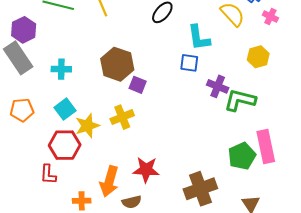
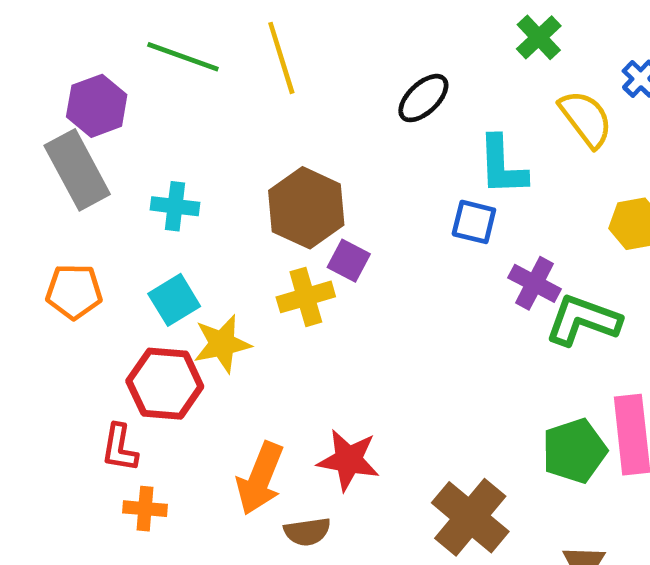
yellow cross: (122, 117) -> (306, 297), moved
brown cross: (200, 189) -> (470, 517), turned -36
orange cross: (82, 201) -> (145, 509), moved

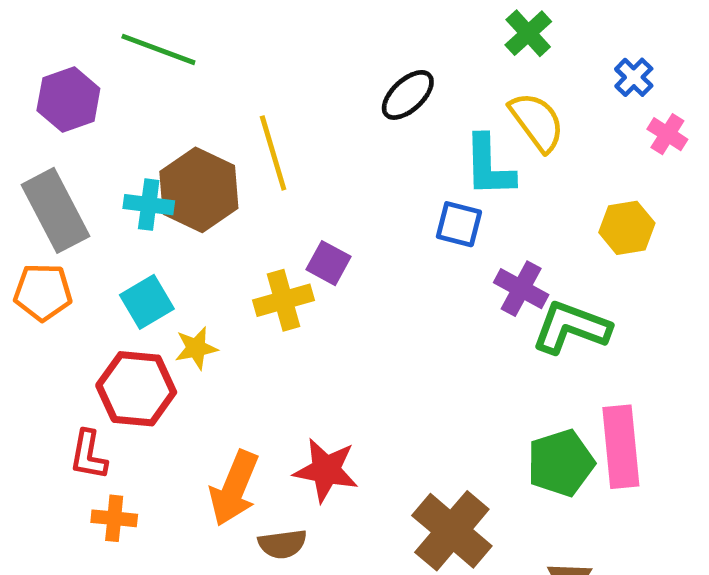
yellow line: (281, 58) -> (273, 153), moved
yellow semicircle: (586, 119) -> (537, 122), moved
gray rectangle: (77, 170) -> (55, 210), moved
brown hexagon: (306, 208) -> (199, 190), moved
yellow star: (222, 344) -> (196, 348), size x0.7

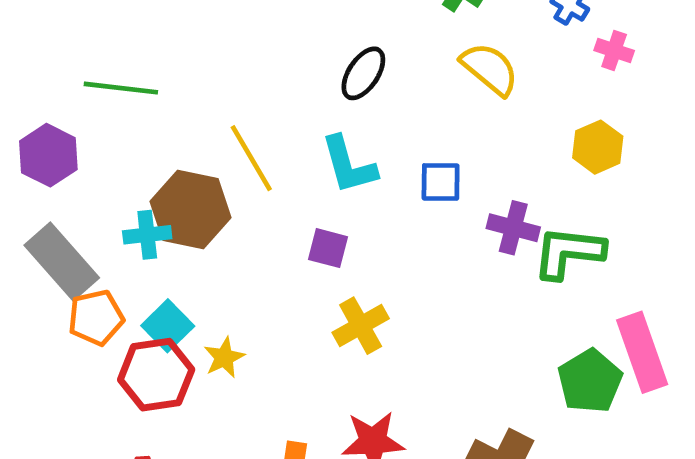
cyan L-shape: (489, 166) -> (349, 165), moved
orange pentagon: (43, 292) -> (96, 318), moved
yellow cross: (284, 300) -> (361, 326), moved
red hexagon: (136, 389) -> (156, 375), moved

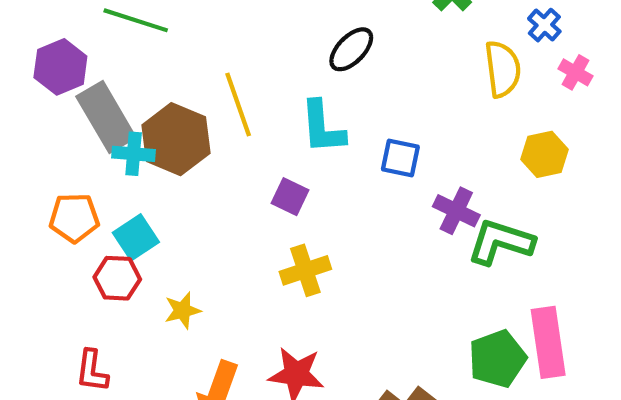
yellow semicircle: (490, 69) -> (503, 69), moved, turned 32
gray rectangle: (62, 261) -> (106, 117), moved
yellow star: (224, 357) -> (182, 310), moved
red hexagon: (156, 375) -> (117, 278), size x0.7

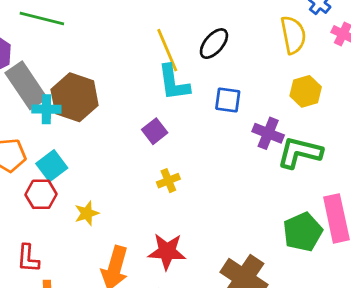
black ellipse: (351, 49) -> (214, 44), moved
yellow line: (238, 104) -> (167, 50), moved
yellow hexagon: (545, 154) -> (306, 91), moved
purple square: (290, 197) -> (155, 131), turned 30
yellow cross: (305, 270) -> (168, 181), size x0.7

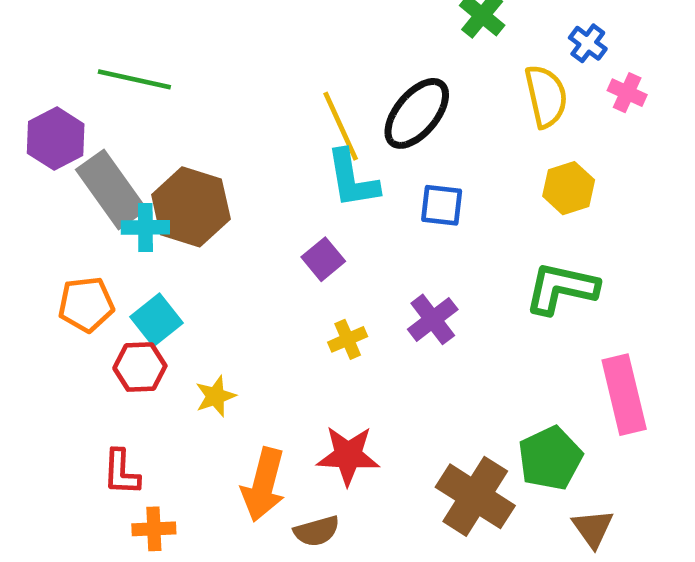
black ellipse: (214, 44) -> (417, 113), size x1.4
purple cross: (268, 133) -> (433, 319), moved, turned 32
green pentagon: (303, 232) -> (550, 458), moved

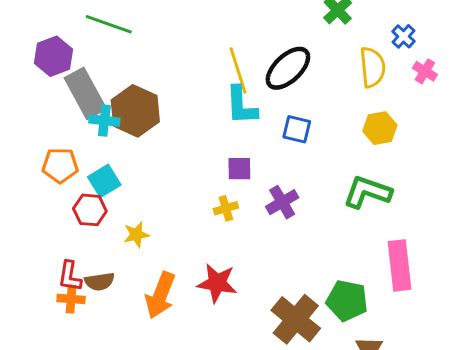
purple square: (323, 259) -> (239, 169), moved, turned 32
green pentagon: (550, 458) -> (347, 301), turned 30
orange cross: (154, 529) -> (71, 299), moved
brown semicircle: (317, 531) -> (100, 282), moved

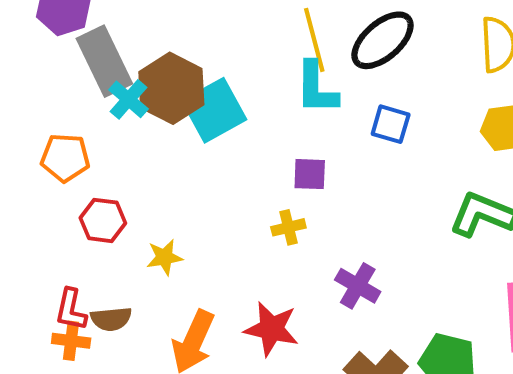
cyan cross: (104, 121) -> (128, 99), turned 32
cyan square: (104, 181) -> (214, 110), moved, size x1.4
purple cross: (282, 202) -> (358, 286), moved, turned -32

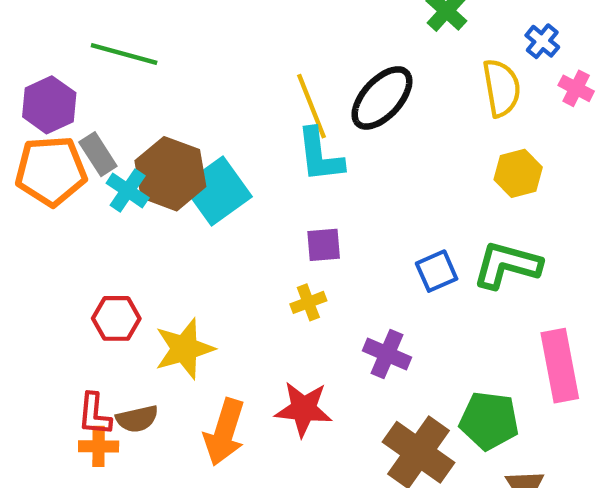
gray rectangle: (104, 61) -> (98, 154), size x0.6
blue square: (391, 124) -> (437, 271), moved, turned -33
orange pentagon: (65, 158) -> (51, 171), moved, size x1.4
yellow star: (164, 257) -> (184, 349), size x1.6

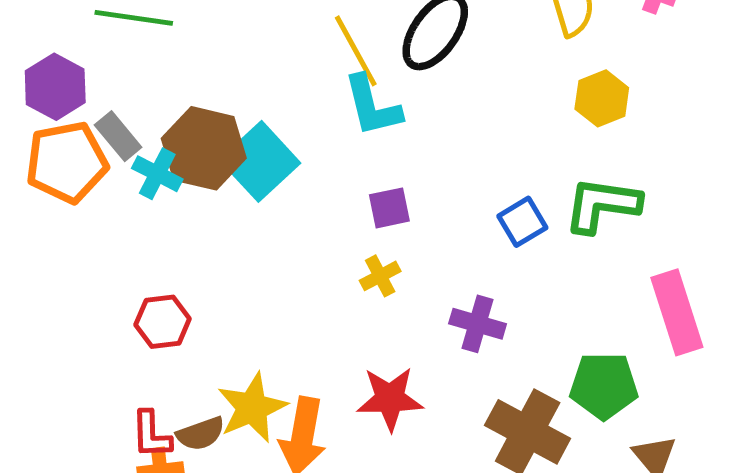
yellow star: (184, 349) -> (252, 408), moved

